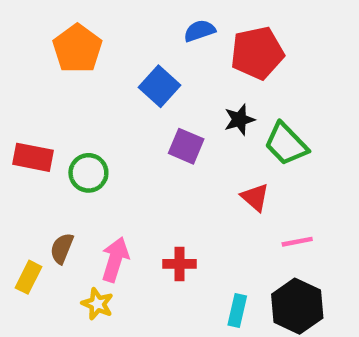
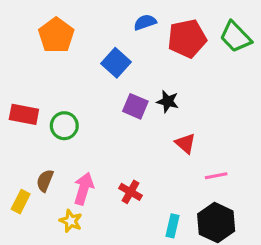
black star: (239, 120) -> (168, 101), moved, turned 30
green trapezoid: (286, 144) -> (235, 37), moved
red cross: (180, 264) -> (130, 192), turned 30

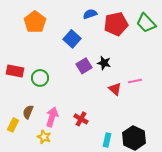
purple square: (135, 106) -> (84, 66), turned 35
pink line: (216, 176) -> (135, 81), moved

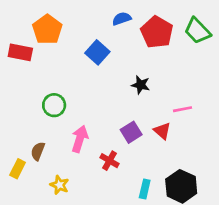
red pentagon: (116, 24) -> (157, 32), turned -30
purple square: (84, 66) -> (131, 132), moved
red rectangle: (15, 71) -> (20, 52), moved
red triangle: (115, 89) -> (162, 131), moved
pink arrow: (52, 117) -> (80, 139), moved

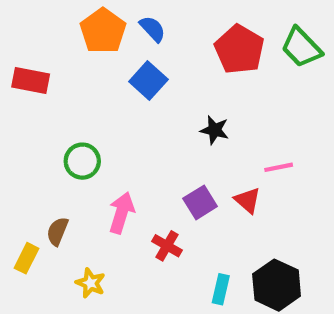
blue semicircle: (122, 19) -> (153, 29), moved, turned 66
orange pentagon: (47, 29) -> (103, 31), moved

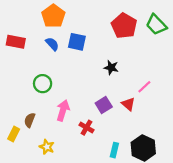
blue semicircle: (153, 29) -> (52, 44), moved
blue square: (148, 80) -> (77, 42), turned -30
pink line: (279, 167) -> (144, 87), turned -32

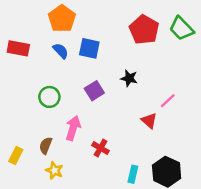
purple square: (104, 105) -> (94, 91), moved
brown semicircle: (30, 120) -> (46, 146), moved

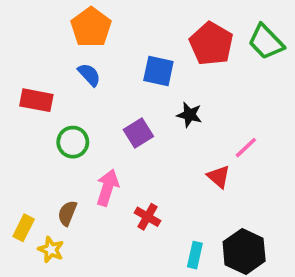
red rectangle: (18, 48) -> (36, 100), moved
blue square: (89, 48) -> (158, 71), moved
yellow star: (54, 170) -> (51, 250), moved

